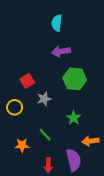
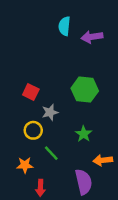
purple arrow: (61, 51) -> (92, 37), moved
red square: (27, 81) -> (31, 92), turned -32
yellow circle: (15, 107) -> (33, 130), moved
red arrow: (48, 165) -> (40, 188), moved

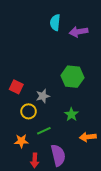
red square: (31, 92) -> (16, 87), moved
green line: (51, 153) -> (44, 131), turned -72
purple semicircle: (84, 182) -> (58, 155), moved

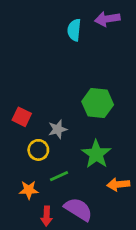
purple arrow: (79, 32) -> (107, 19), moved
green star: (71, 114) -> (96, 154), size x1.5
purple semicircle: (58, 155) -> (78, 209), turned -45

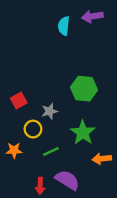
red square: (22, 117) -> (19, 101), turned 35
orange star: (29, 190) -> (14, 150), moved

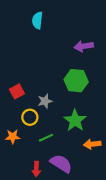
purple arrow: (92, 16) -> (84, 46), moved
cyan semicircle: (64, 26) -> (37, 20), moved

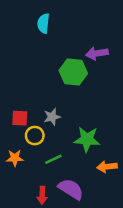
green hexagon: (76, 81) -> (73, 72), moved
red square: (17, 91) -> (20, 118), moved, turned 32
green star: (75, 120) -> (87, 139), turned -30

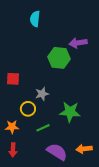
red square: (20, 118) -> (13, 79), moved
orange arrow: (107, 167) -> (84, 149), moved
red arrow: (42, 195) -> (13, 150), moved

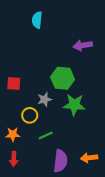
green hexagon: (59, 58) -> (63, 78), moved
green star: (70, 112) -> (74, 105), moved
purple semicircle: (57, 152) -> (60, 161), turned 65

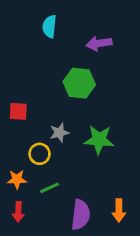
purple arrow: (83, 45) -> (99, 43), moved
green hexagon: (63, 78) -> (79, 83), moved
green line: (46, 135) -> (49, 188), moved
orange arrow: (89, 158) -> (119, 210), turned -84

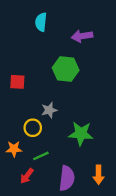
red square: (18, 111) -> (17, 82), moved
green star: (99, 140) -> (81, 134), moved
red arrow: (18, 212) -> (27, 176), moved, turned 35

